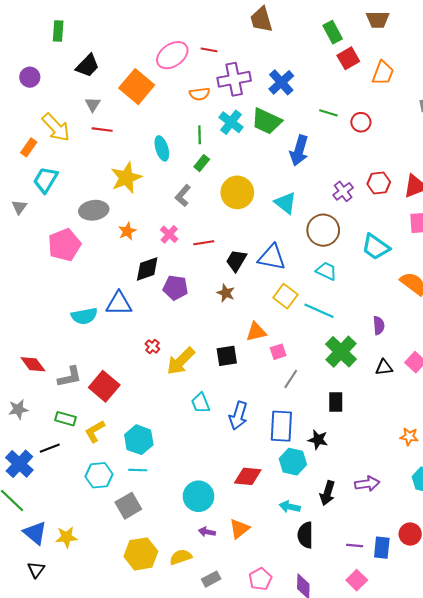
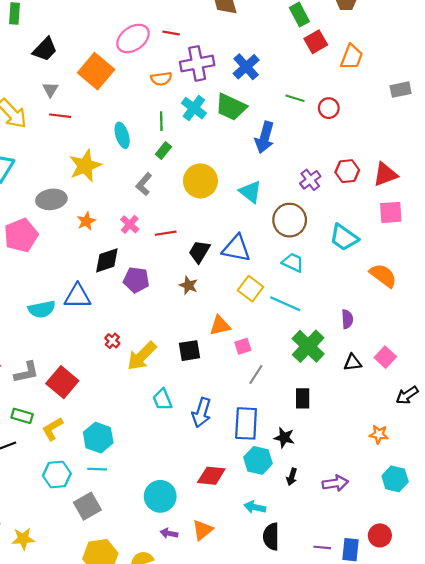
black arrow: (327, 493) -> (292, 477), moved, size x0.7

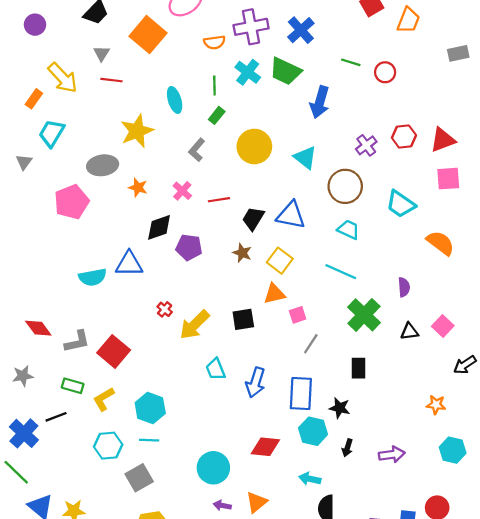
orange star: (86, 221) -> (138, 187), turned -30
yellow square: (250, 289) -> (280, 261), moved

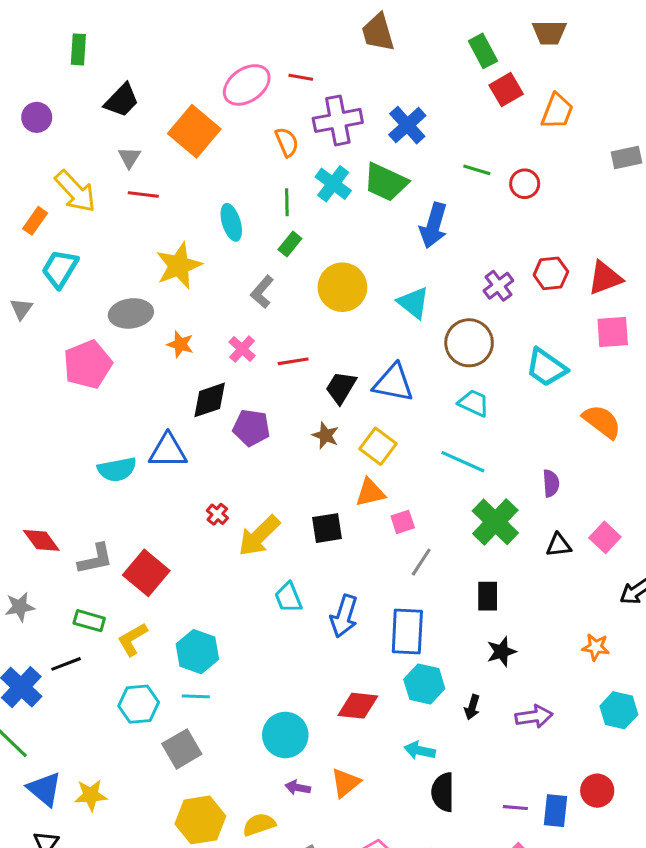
orange semicircle: (214, 42) -> (287, 142), turned -105
black star: (340, 408) -> (501, 652), moved, turned -30

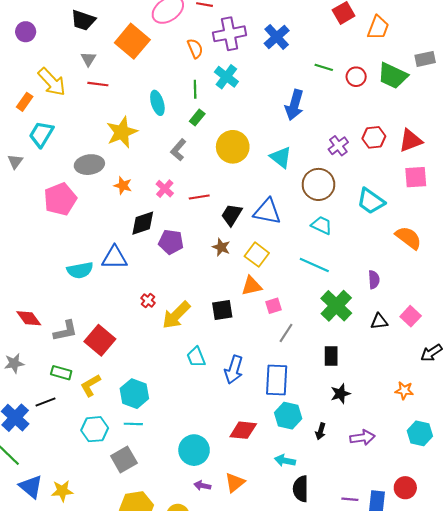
black trapezoid: (122, 100) -> (83, 20), turned 65
green trapezoid: (386, 182) -> (393, 76), moved

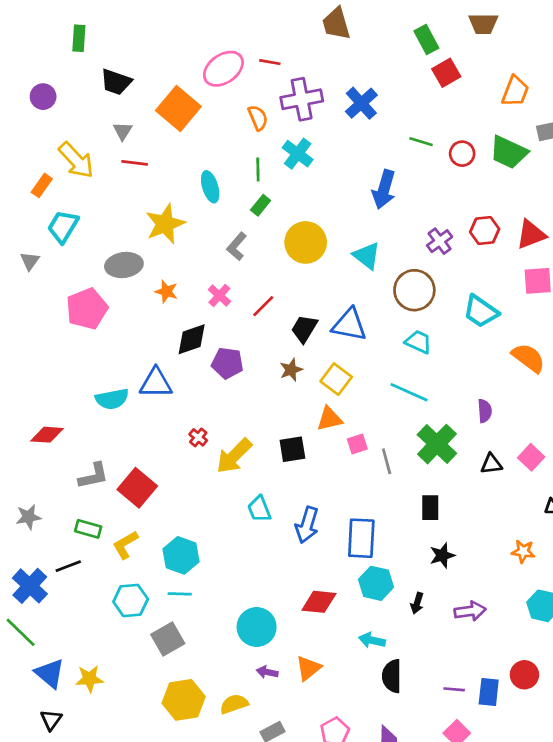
orange trapezoid: (378, 28) -> (515, 91), moved
red line: (199, 197) -> (263, 306), turned -36
brown star: (221, 247) -> (291, 370), turned 30
red diamond: (29, 318) -> (47, 435), moved, turned -50
gray line: (286, 333) -> (387, 461), moved, turned -48

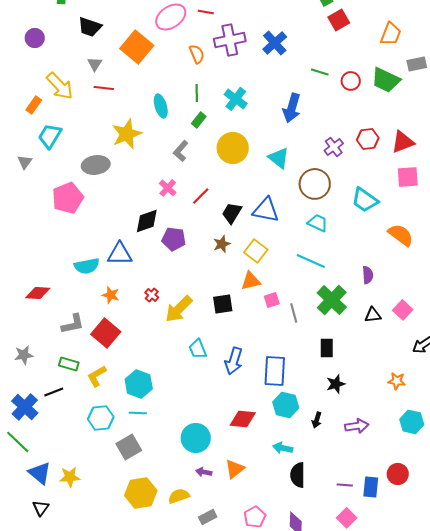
cyan cross: (298, 154) -> (236, 99), moved
orange star: (166, 292) -> (111, 295), moved

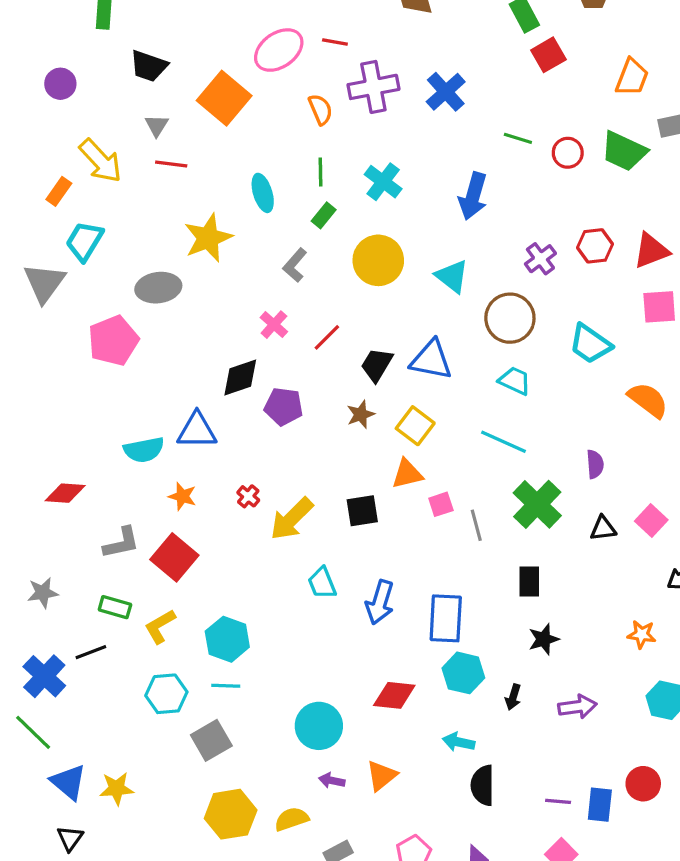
gray triangle: (25, 162) -> (44, 283), size x1.8

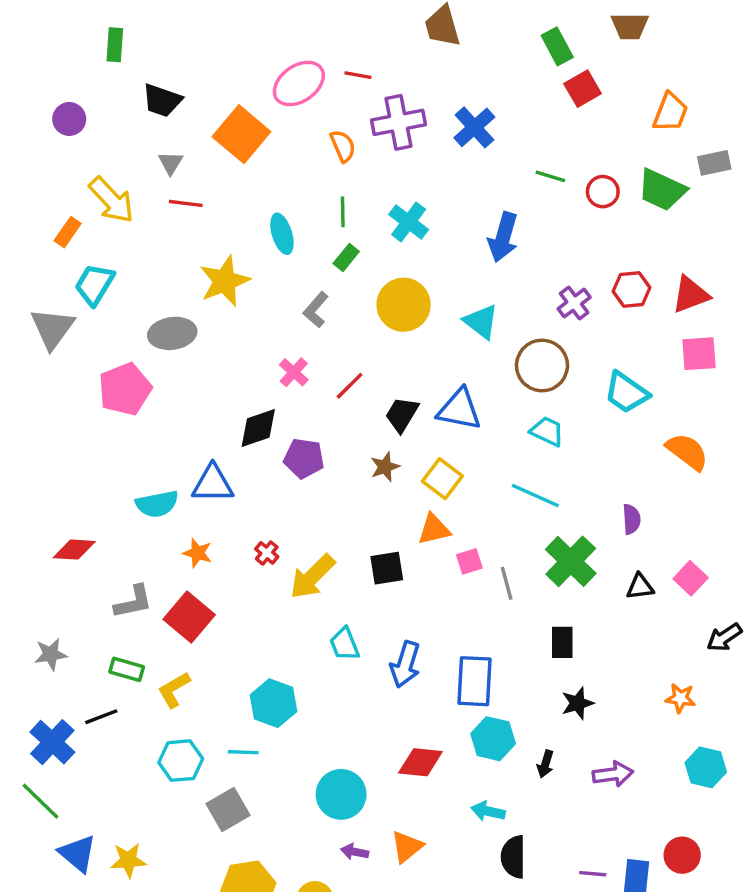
cyan hexagon: (227, 639) -> (274, 703), moved

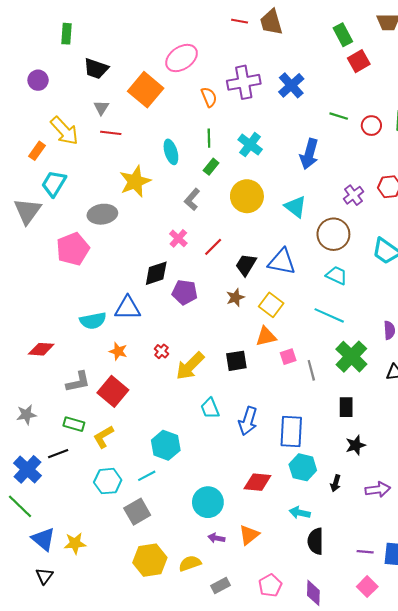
red line: (358, 75) -> (240, 21), moved
cyan line: (243, 752) -> (147, 476), turned -30

